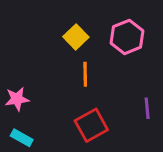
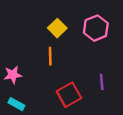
orange line: (85, 74) -> (50, 56), moved
purple line: (147, 108) -> (102, 82), moved

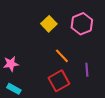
orange line: (50, 56) -> (62, 56), moved, turned -42

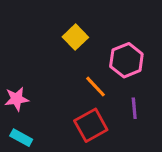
pink hexagon: (82, 24) -> (126, 60), moved

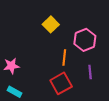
orange line: (96, 87) -> (64, 58), turned 49

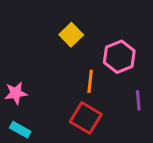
purple line: (90, 72) -> (138, 100), moved
red square: (61, 83) -> (86, 118), turned -30

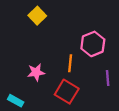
yellow square: (71, 35) -> (37, 16), moved
pink star: (16, 93) -> (36, 72), moved

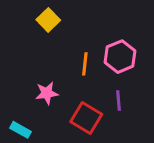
orange line: (70, 63) -> (85, 64), moved
purple line: (108, 78) -> (119, 101), moved

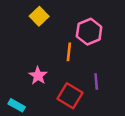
pink hexagon: (120, 57) -> (89, 32), moved
pink star: (47, 93) -> (38, 76), turned -30

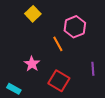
orange line: (69, 52) -> (58, 44), turned -35
purple line: (96, 82) -> (93, 69), moved

